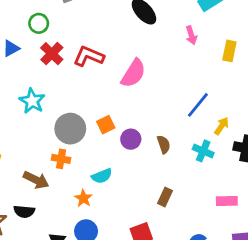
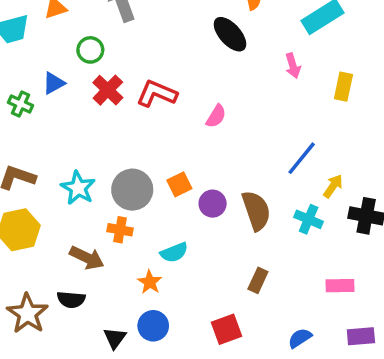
pink semicircle: (133, 73) -> (216, 116), size x0.6
cyan star: (32, 101) -> (78, 188), moved
brown semicircle: (164, 144) -> (256, 211), size x1.6

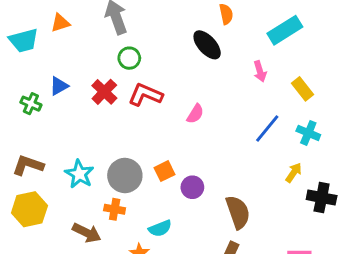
green circle: (90, 50) -> (129, 58), moved
yellow rectangle: (343, 87) -> (302, 89), turned -50
blue line: (302, 158) -> (267, 129), moved
brown semicircle: (256, 211) -> (238, 212), moved
cyan cross: (309, 219) -> (308, 133), moved

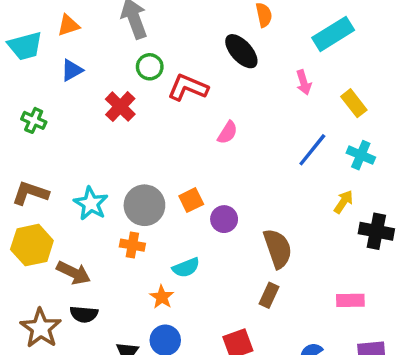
blue triangle: (59, 86) -> (72, 70), moved
red L-shape: (145, 95) -> (188, 88), moved
brown arrow: (87, 233) -> (74, 273), moved

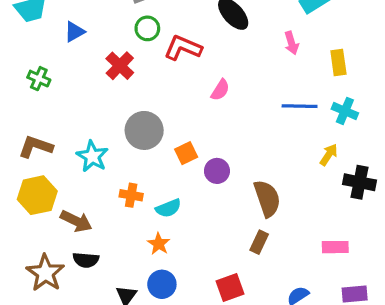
yellow rectangle: (354, 103) -> (338, 62), turned 30
blue line: (312, 150) -> (300, 106), turned 52
gray circle: (144, 205) -> (144, 130), moved
cyan semicircle: (186, 268) -> (168, 208), moved

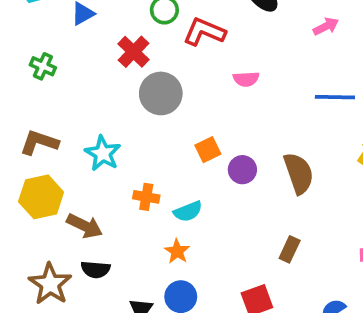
pink arrow: (291, 43) -> (326, 26), turned -100
pink semicircle: (220, 90) -> (246, 79), turned 55
gray circle: (144, 130) -> (161, 93), moved
brown semicircle: (267, 198) -> (299, 173), moved

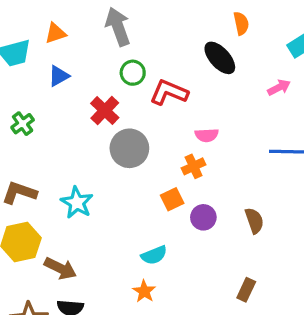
green cross: (43, 66) -> (23, 124), turned 30
brown semicircle: (299, 173) -> (254, 221), size x0.7
orange cross: (146, 197) -> (194, 166), moved, turned -35

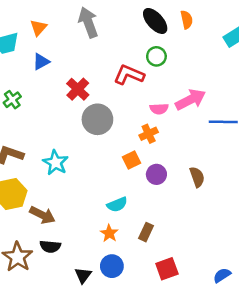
orange triangle: (55, 33) -> (38, 28), turned -30
black ellipse: (220, 58) -> (155, 21), moved
green circle: (133, 73) -> (156, 56), moved
pink arrow: (279, 87) -> (191, 100), moved, size x1.6
brown rectangle: (246, 290) -> (146, 232), moved

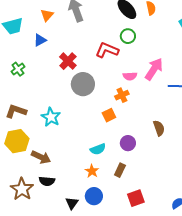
orange triangle: (38, 28) -> (47, 15), moved
pink arrow: (191, 100) -> (154, 69), turned -30
purple circle: (156, 174) -> (128, 143), moved

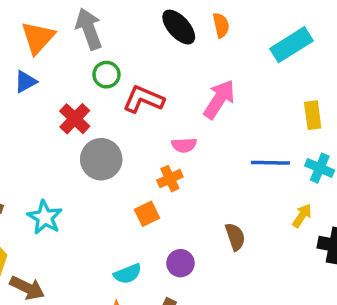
orange triangle: (47, 15) -> (38, 38), size x1.5
green circle: (128, 36) -> (106, 75), moved
pink arrow: (154, 69) -> (219, 99), moved

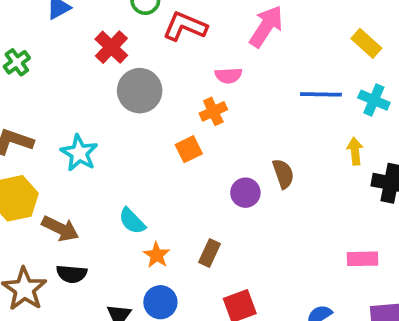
yellow rectangle: (313, 115) -> (366, 43), turned -40
yellow arrow: (302, 216) -> (355, 151), turned -40
purple circle: (180, 263) -> (245, 193), moved
cyan semicircle: (128, 274) -> (132, 221), moved, turned 68

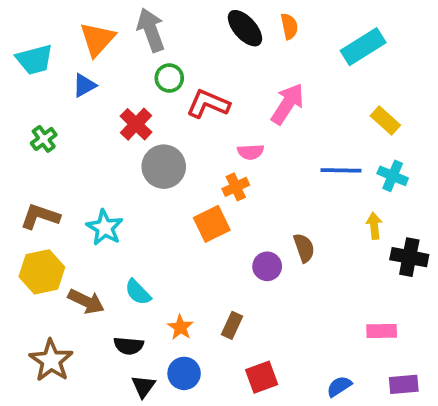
orange square: (189, 149) -> (212, 224), size x1.4
cyan semicircle: (132, 221) -> (138, 292), moved
black semicircle: (72, 274) -> (129, 346), moved

